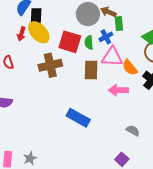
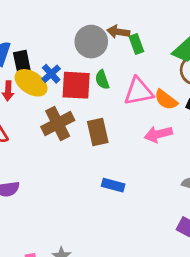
blue cross: (106, 37) -> (51, 74), moved
brown rectangle: (91, 70) -> (98, 132), moved
blue rectangle: (78, 118) -> (113, 185), size x0.7

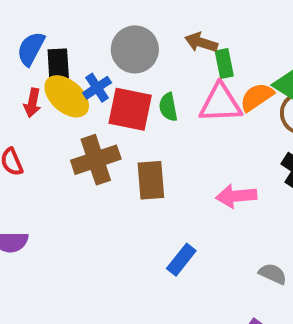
gray circle: (91, 42) -> (135, 49), moved
pink triangle: (138, 91) -> (220, 103), moved
orange semicircle: (166, 100) -> (257, 97), moved, turned 100
blue rectangle: (113, 185) -> (181, 260), moved, turned -75

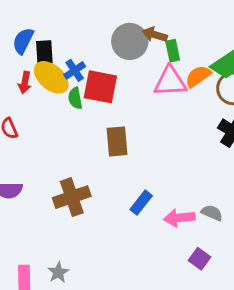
gray circle: (135, 49) -> (130, 41), moved
green semicircle: (168, 107) -> (75, 98), moved
brown cross: (96, 160) -> (72, 197), moved
pink arrow: (236, 196) -> (179, 218), moved

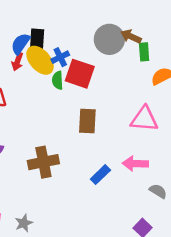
blue semicircle: (23, 41) -> (21, 44), moved
pink triangle: (170, 81) -> (144, 119), moved
pink arrow: (179, 218) -> (135, 163), moved

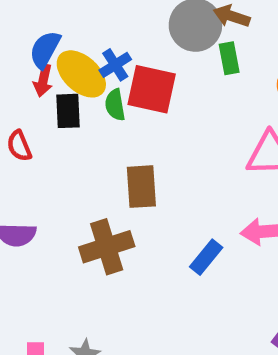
black rectangle: (37, 39) -> (68, 111), moved
green rectangle: (144, 52) -> (229, 58), moved
brown rectangle: (87, 121) -> (141, 187), moved

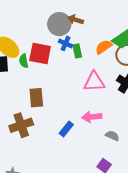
green rectangle: (229, 58) -> (77, 51), moved
blue cross: (115, 65) -> (66, 43), moved, turned -32

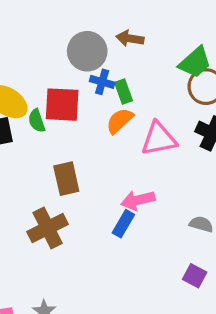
brown arrow: (76, 20) -> (130, 38), moved
orange semicircle: (104, 47) -> (120, 121), moved
pink arrow: (92, 117) -> (138, 200), moved

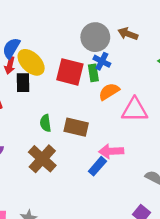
green rectangle: (123, 92) -> (93, 73), moved
green semicircle: (37, 121) -> (45, 123), moved
brown rectangle: (66, 179) -> (76, 127), moved, turned -75
brown cross: (48, 228) -> (42, 159), turned -32

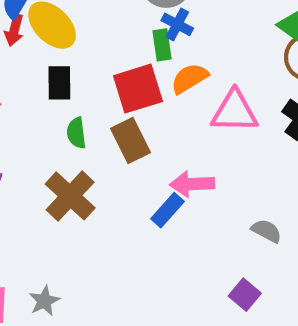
red square: (70, 72) -> (138, 89), moved, turned -32
black rectangle: (23, 83) -> (59, 83), moved
brown rectangle: (76, 127) -> (131, 141), turned 50

